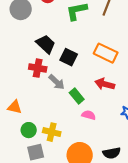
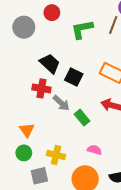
orange triangle: (15, 107) -> (27, 130), moved, turned 42
pink semicircle: (89, 115) -> (94, 150), moved
green circle: (29, 130) -> (24, 153), moved

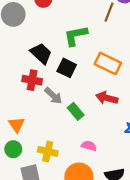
green L-shape: (82, 29) -> (76, 36), moved

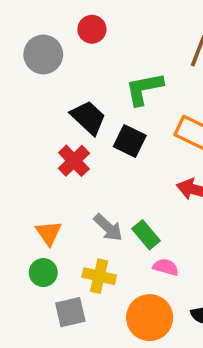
red cross: (32, 80) -> (74, 161), turned 36
gray arrow: (53, 96) -> (108, 227), moved
green rectangle: (76, 111) -> (146, 235), moved

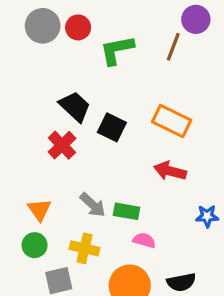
gray circle: (43, 54) -> (43, 26), moved
green L-shape: (144, 89) -> (117, 50), moved
green rectangle: (146, 235) -> (126, 211), turned -40

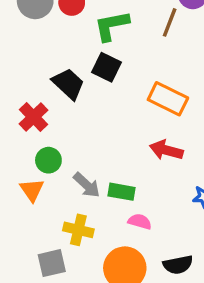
black square: (112, 127) -> (107, 67), moved
red cross: (62, 145) -> (34, 117), moved
green circle: (35, 245) -> (48, 160), moved

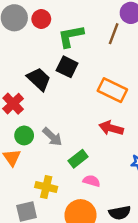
gray arrow: (87, 185) -> (52, 137), moved
green rectangle: (121, 192) -> (78, 159), turned -48

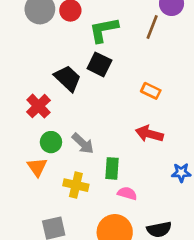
orange rectangle: (112, 90) -> (151, 91), size x0.6
green rectangle: (78, 159) -> (112, 168), turned -48
yellow cross: (46, 187) -> (76, 185), moved

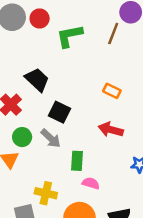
black square: (99, 64) -> (60, 112), moved
yellow cross: (76, 185) -> (46, 193), moved

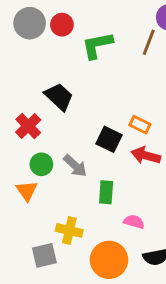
orange rectangle: (112, 91) -> (140, 125), moved
black square: (60, 112) -> (109, 139), moved
pink semicircle: (91, 183) -> (134, 222), moved

